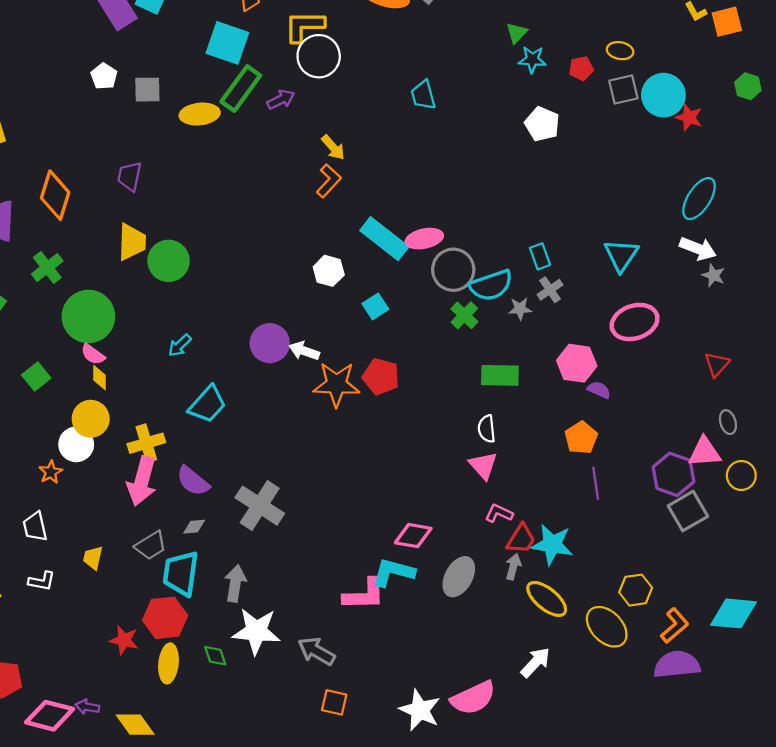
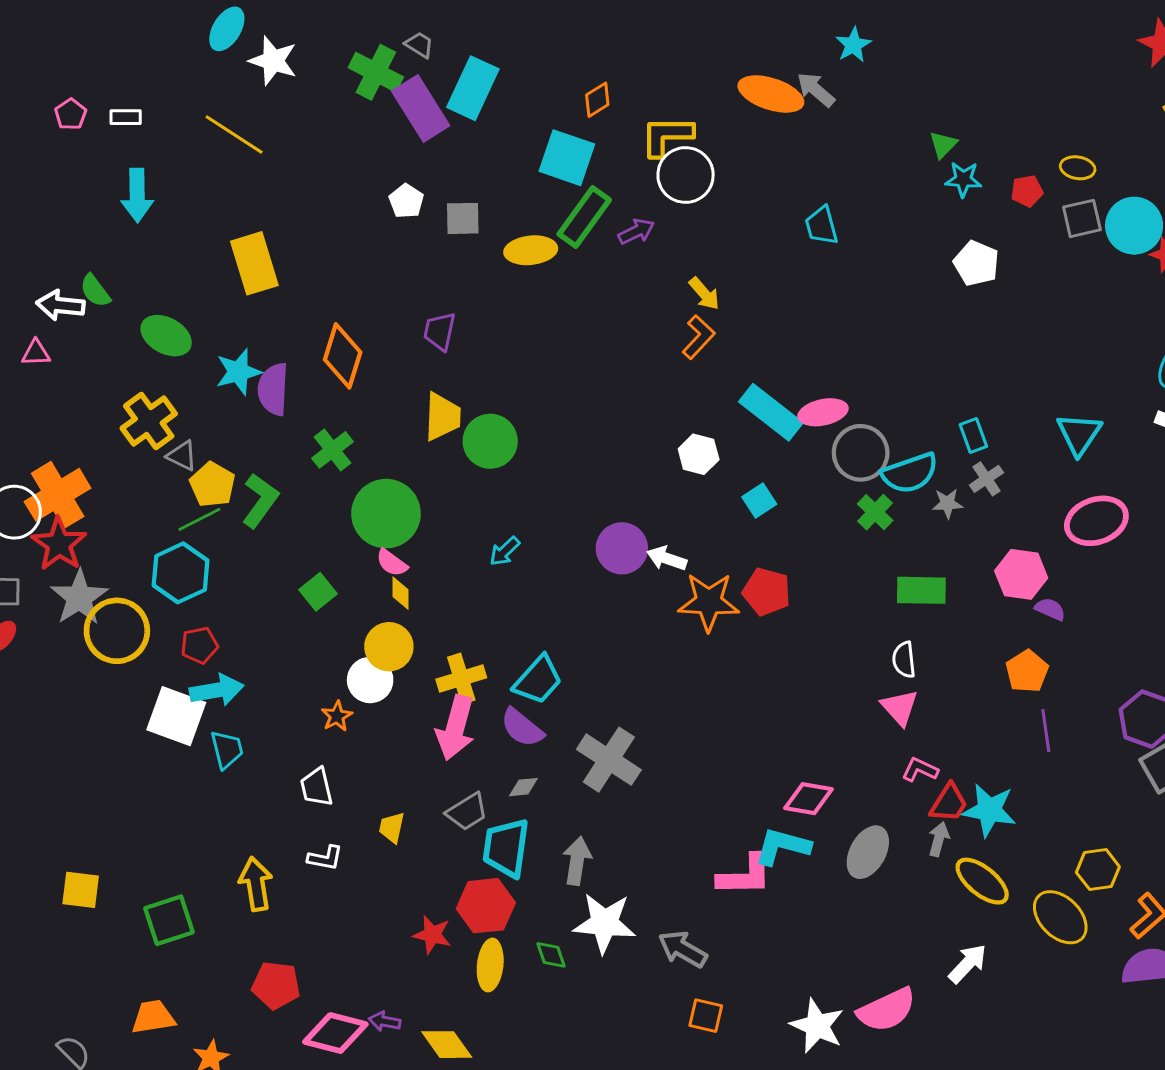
cyan trapezoid: (207, 404) -> (538, 680), moved

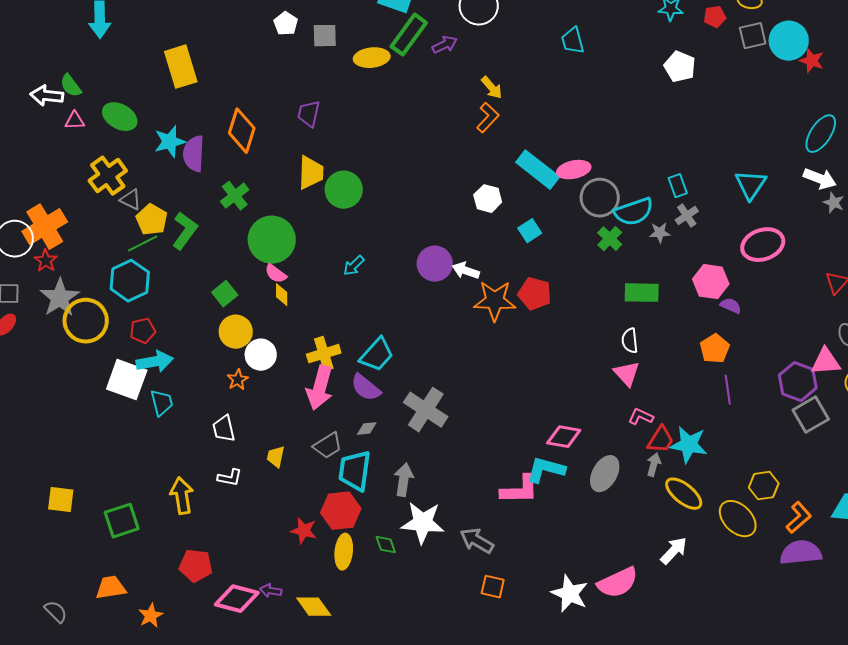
pink triangle: (36, 353) -> (75, 121), moved
red star: (59, 544) -> (46, 261), size x0.6
yellow circle: (389, 647) -> (236, 332), moved

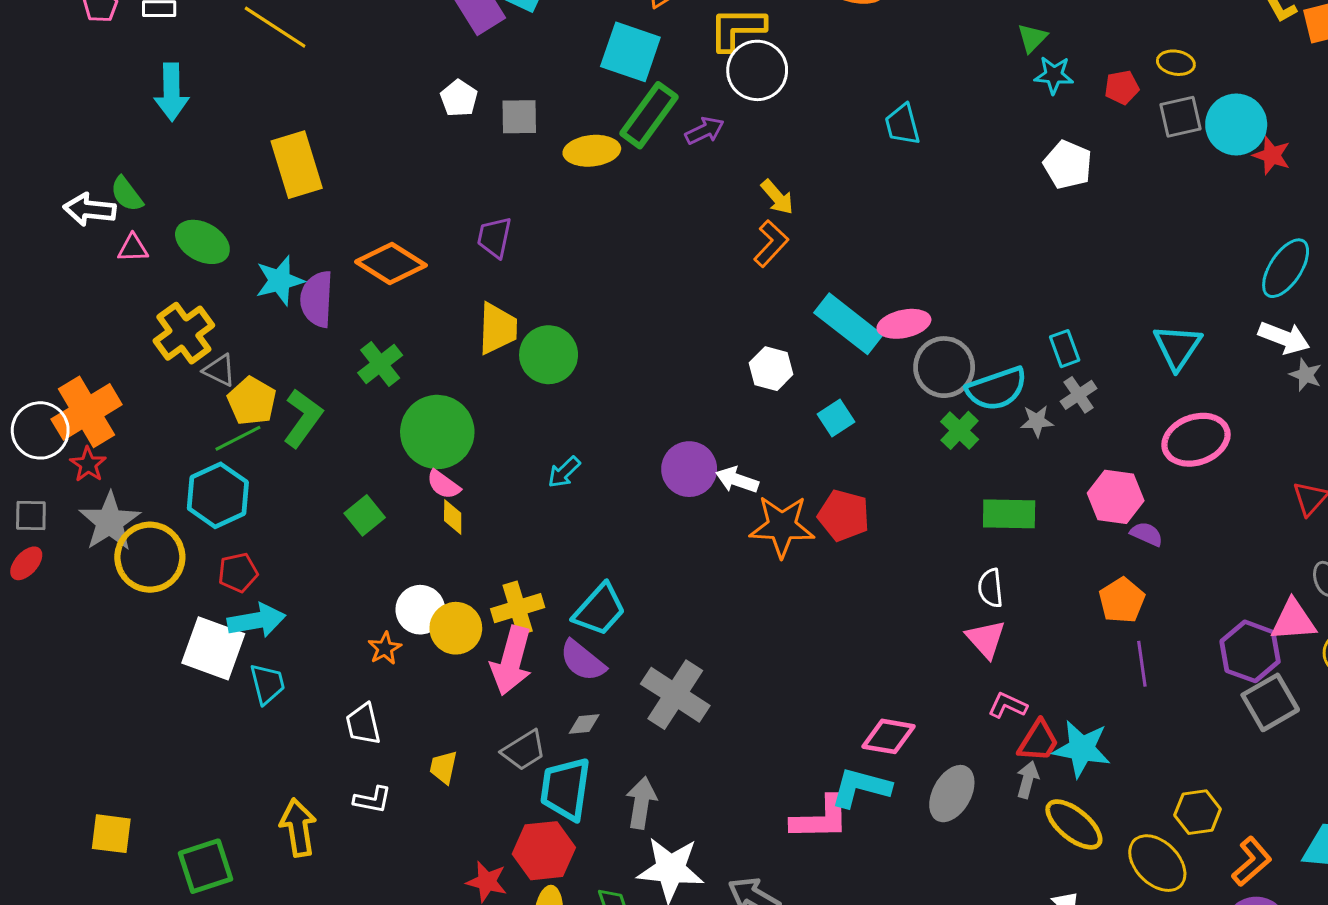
orange diamond: (242, 131) -> (391, 264), turned -75
yellow circle: (236, 332) -> (456, 628), moved

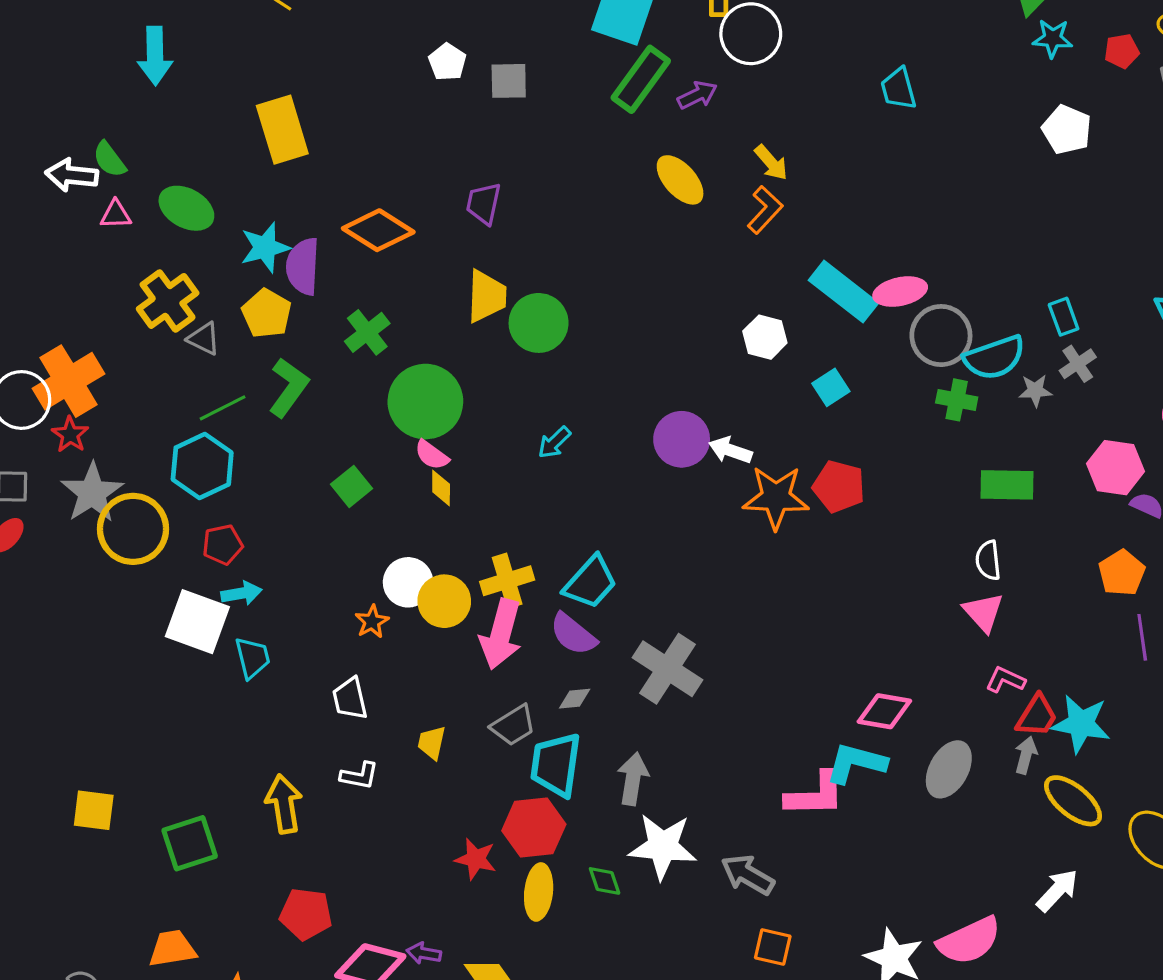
yellow ellipse: (592, 151) -> (680, 180), moved, turned 54
yellow pentagon: (252, 401) -> (267, 314), moved
green cross: (960, 430) -> (957, 400), turned -33
cyan arrow: (256, 620) -> (241, 593), size x0.7

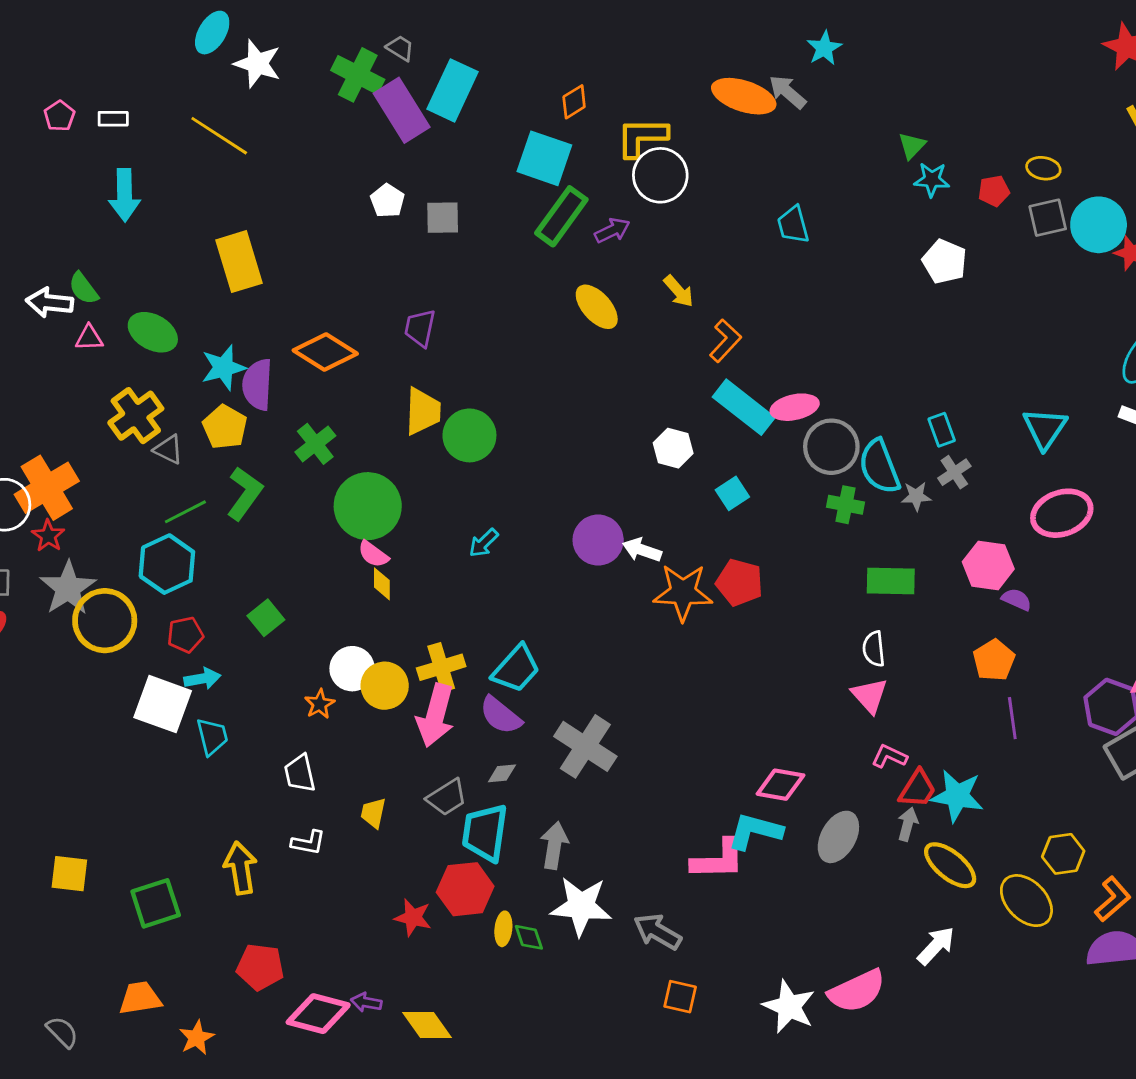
orange L-shape: (765, 210) -> (725, 341), moved
cyan semicircle: (994, 358) -> (879, 467), turned 88
green square: (351, 486) -> (266, 618), moved
yellow ellipse: (539, 892) -> (503, 929), moved, size x0.7

